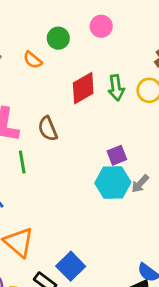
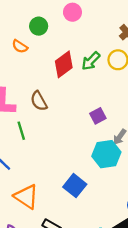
green arrow: (116, 88) -> (91, 61), turned 60
cyan hexagon: (113, 183) -> (106, 154), moved
blue square: (71, 266) -> (75, 186), moved

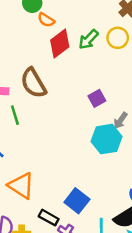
orange semicircle: (20, 46) -> (46, 20), moved
brown semicircle: (39, 101) -> (33, 83), size x1.4
blue square: (75, 186) -> (77, 201), moved

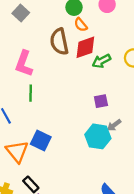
green arrow: (88, 39) -> (101, 61), moved
brown semicircle: (33, 83) -> (59, 42), moved
blue square: (77, 201) -> (41, 140), moved, turned -30

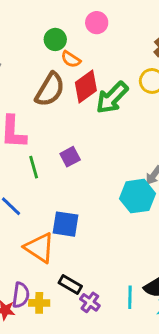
brown semicircle: (59, 42) -> (50, 90), turned -120
green arrow: (101, 61) -> (112, 98), size x1.4
purple square: (101, 101) -> (70, 157), moved

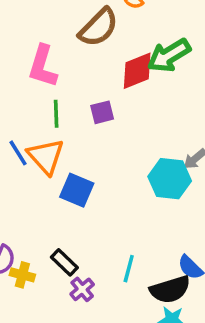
red diamond: (86, 86) -> (137, 71), moved
orange triangle: (39, 248) -> (46, 156), moved
cyan line: (130, 297) -> (129, 269), moved

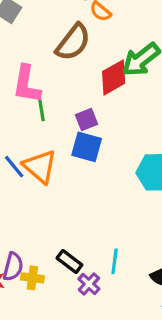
green line: (56, 114) -> (41, 108), moved
blue square: (77, 190) -> (87, 147), moved
cyan line: (129, 269) -> (115, 261), moved

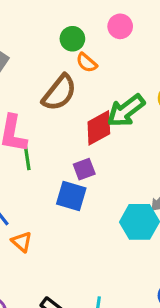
purple square: (86, 119) -> (84, 169), moved
orange triangle: (40, 167) -> (22, 242), moved, size x0.6

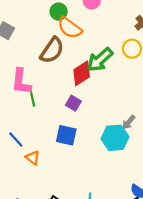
orange semicircle: (87, 63) -> (70, 28), size x1.6
purple square: (84, 169) -> (73, 103), turned -35
blue square: (71, 196) -> (66, 135), moved

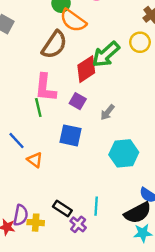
pink L-shape: (21, 82) -> (45, 88), moved
green line: (32, 98) -> (38, 108), moved
gray arrow: (129, 122) -> (108, 112), moved
cyan hexagon: (115, 138) -> (124, 153), moved

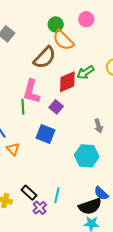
green arrow: (106, 54) -> (85, 72), size x0.7
gray arrow: (108, 112) -> (98, 126), moved, turned -64

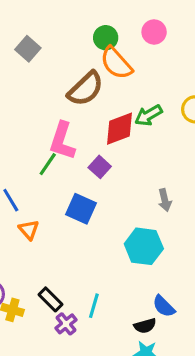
green line: (23, 107) -> (48, 164), turned 35
black semicircle: (90, 206) -> (145, 326), size x0.6

